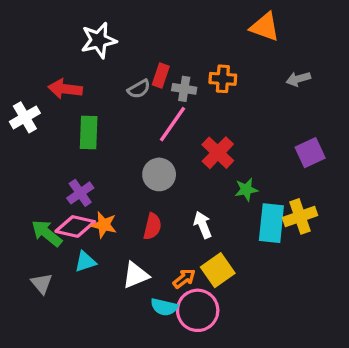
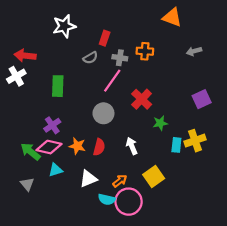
red rectangle: (161, 75) -> (105, 38), moved
red arrow: (65, 89) -> (25, 56), moved
cyan rectangle: (271, 223) -> (176, 145), size x0.6
orange star: (104, 225) -> (77, 146), moved
yellow square: (218, 270) -> (154, 177), moved

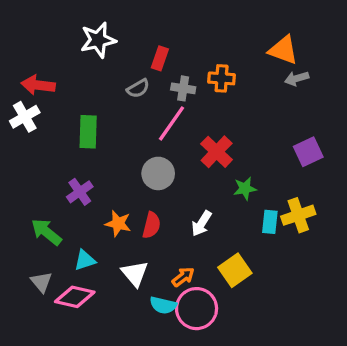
orange triangle: (172, 17) -> (283, 50), moved
white arrow: (132, 146) -> (202, 224), turned -126
pink diamond: (49, 147) -> (75, 297), moved
white triangle: (88, 179) -> (135, 274), turned -48

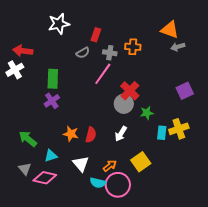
gray circle: (158, 173) -> (124, 104), moved
purple cross: (80, 192) -> (52, 101), moved

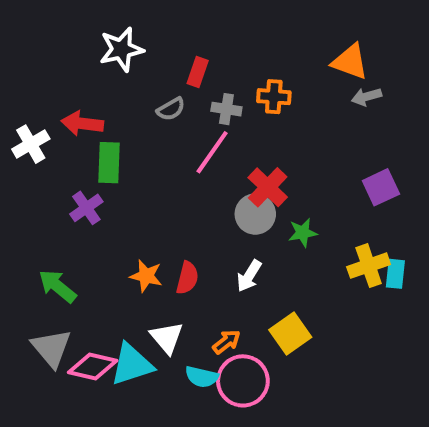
red arrow: (23, 51) -> (82, 123), moved
purple cross: (52, 101) -> (86, 208), moved
cyan rectangle: (162, 133) -> (395, 274), moved
cyan triangle: (51, 156) -> (132, 364), moved, size x1.6
gray triangle: (25, 169) -> (51, 348), size x1.5

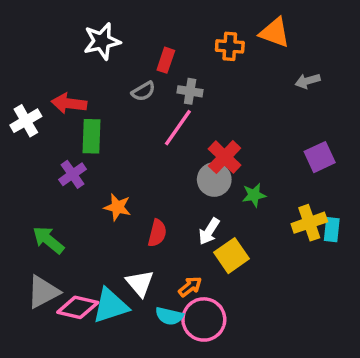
orange triangle: (350, 62) -> (275, 33), moved
orange cross: (274, 97) -> (230, 46), moved
orange star: (146, 276) -> (117, 207), moved
yellow square: (290, 334) -> (232, 256), moved
gray triangle: (51, 348) -> (43, 292), turned 42

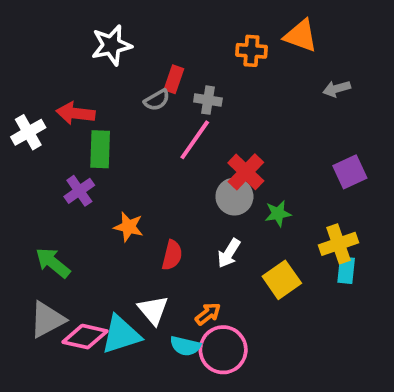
red rectangle: (166, 60) -> (174, 79), moved
cyan rectangle: (332, 230) -> (346, 270), moved
yellow square: (232, 256) -> (282, 280), moved

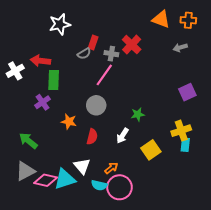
orange cross: (251, 51) -> (188, 20), moved
red cross: (246, 172) -> (132, 45), moved
gray circle: (234, 197) -> (96, 105), moved
green star: (278, 214) -> (138, 114), moved

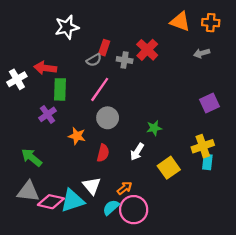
pink line: (104, 75) -> (100, 89), moved
gray triangle: (25, 171) -> (28, 191), turned 35
cyan semicircle: (99, 185) -> (111, 207), turned 126

